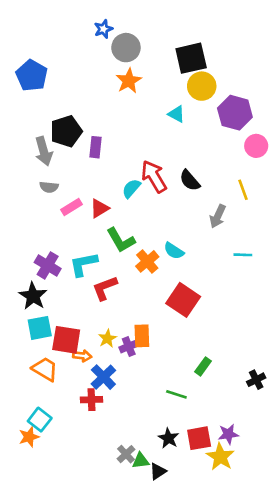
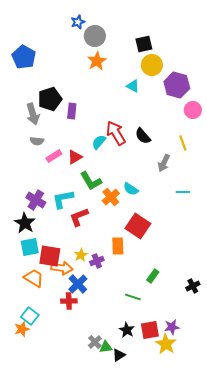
black square: (191, 58) -> (144, 44), size x0.7
orange rectangle: (142, 336) -> (118, 246), moved
orange arrow: (82, 356) -> (62, 268), size x1.5

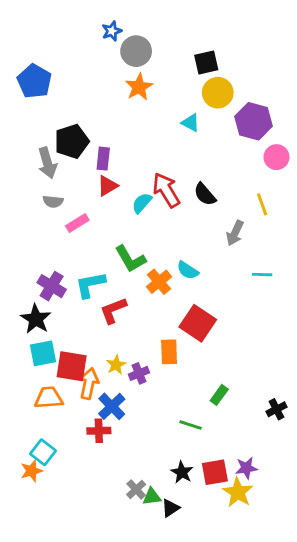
red triangle: (75, 157) -> (107, 186), moved
orange arrow: (62, 268) -> (89, 383), turned -85
orange trapezoid: (34, 278) -> (49, 398), turned -35

